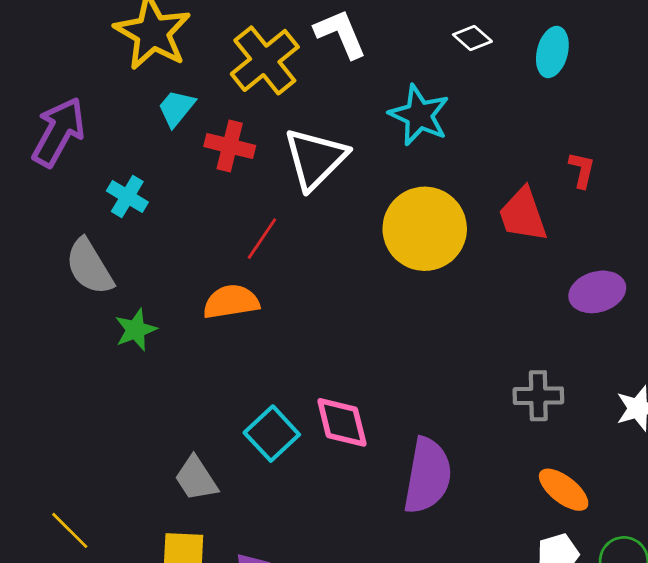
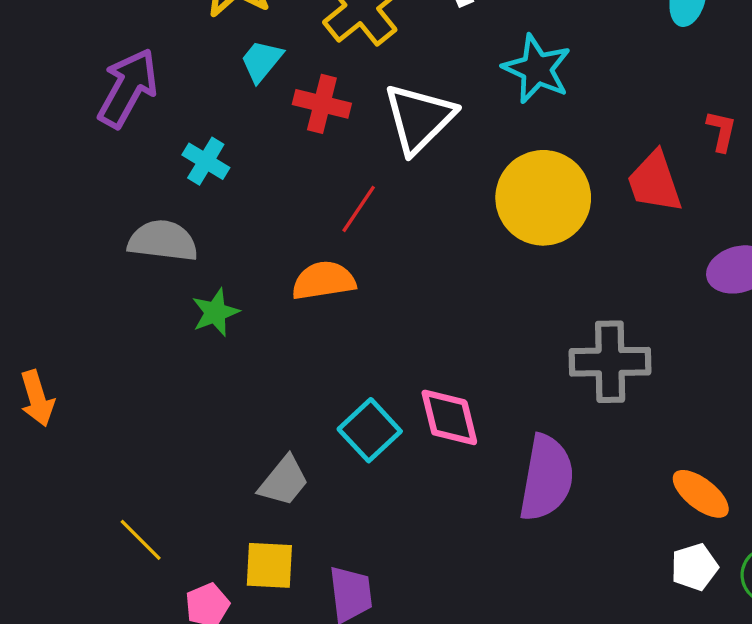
gray semicircle: (89, 267) -> (163, 241), turned 128
gray cross: (538, 396) -> (610, 362), moved, size x1.4
gray trapezoid: (196, 478) -> (284, 481), turned -108

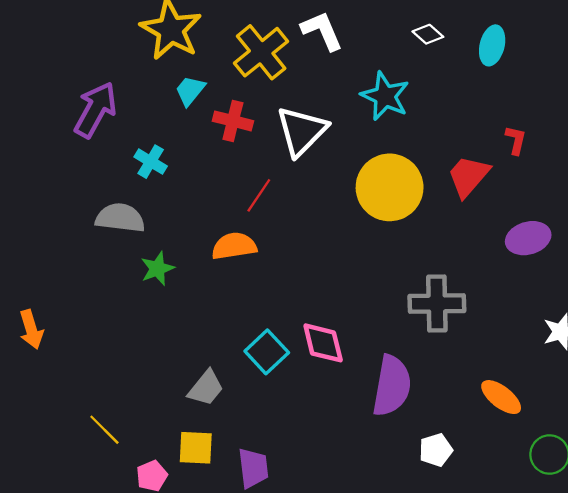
red trapezoid: (655, 182) -> (468, 176), turned 60
white pentagon: (694, 567) -> (436, 450), moved

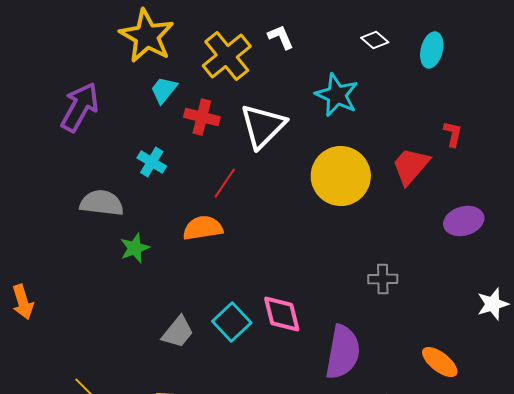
white L-shape: (322, 31) -> (281, 37), size x0.7
cyan cross: (151, 162) -> (152, 162), moved
gray cross: (437, 303) -> (383, 279), size x0.6
gray trapezoid: (206, 388) -> (178, 332), moved

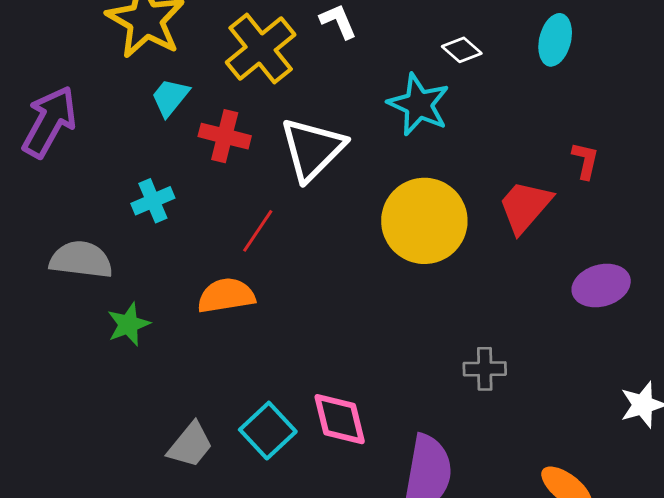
white diamond: (375, 40) -> (462, 50), moved
cyan cross: (152, 162) -> (153, 201), turned 36

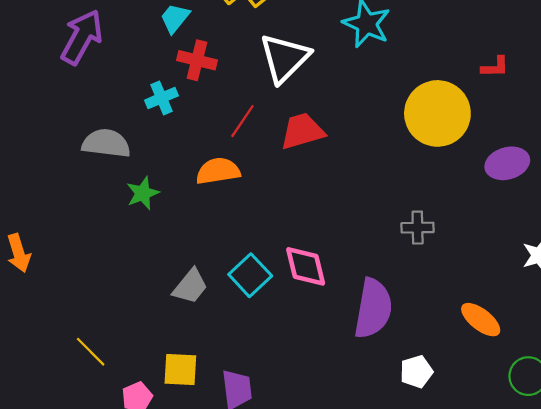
red cross: (225, 136) -> (197, 60), moved
red L-shape: (585, 161) -> (495, 67), turned 76
red trapezoid: (525, 207) -> (302, 131), moved, turned 33
yellow circle: (424, 221) -> (437, 113), moved

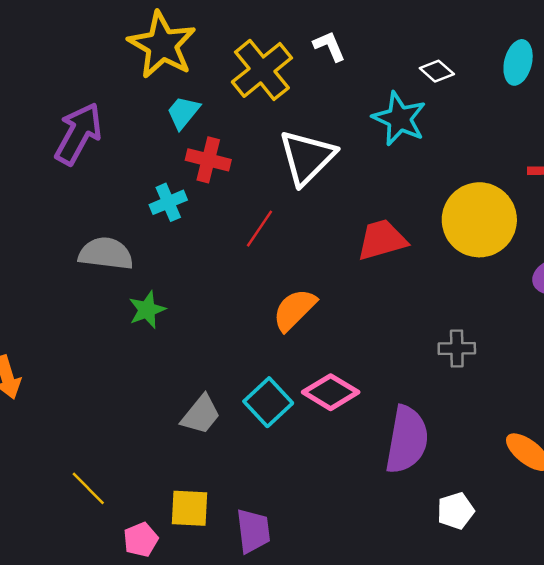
red trapezoid: (302, 131) -> (382, 240), moved
orange semicircle: (218, 171) -> (294, 310), moved, turned -36
pink diamond: (306, 266) -> (331, 392), turned -45

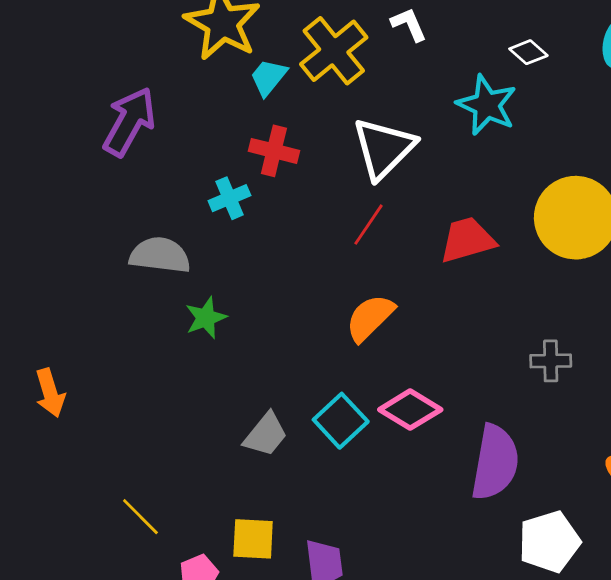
cyan trapezoid: (183, 112) -> (268, 77), moved
red line: (259, 229) -> (369, 225), moved
white pentagon: (456, 511) -> (549, 542), size x1.5

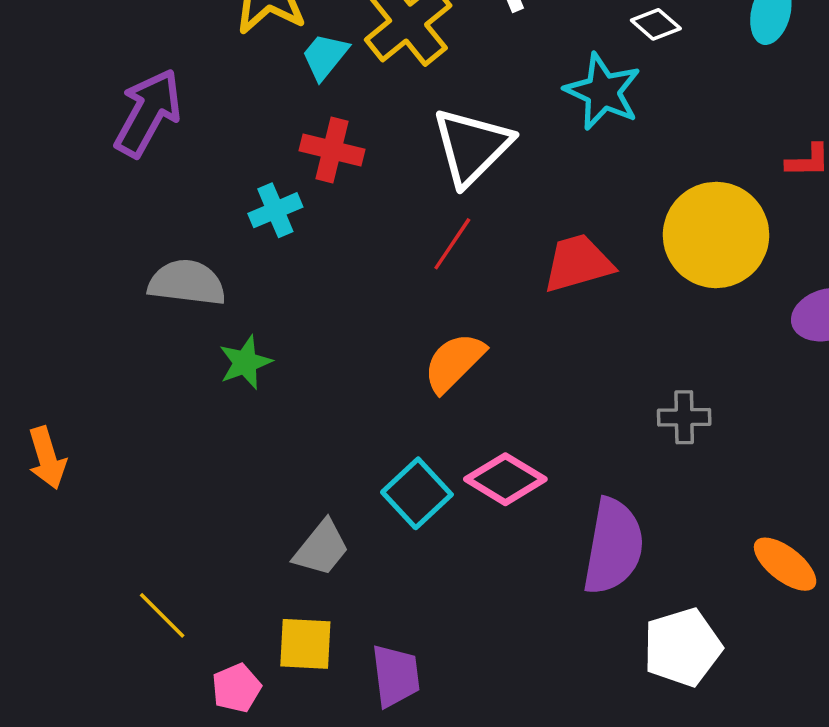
gray trapezoid: (266, 435) -> (321, 548), moved

